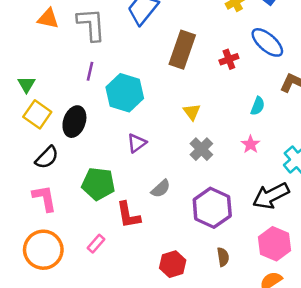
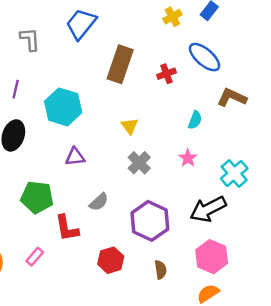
gray L-shape: (91, 24) -> (30, 39), size x0.7
purple line: (90, 71) -> (16, 89), moved
purple triangle: (137, 143) -> (75, 157), turned 30
red hexagon: (173, 264) -> (111, 260), moved

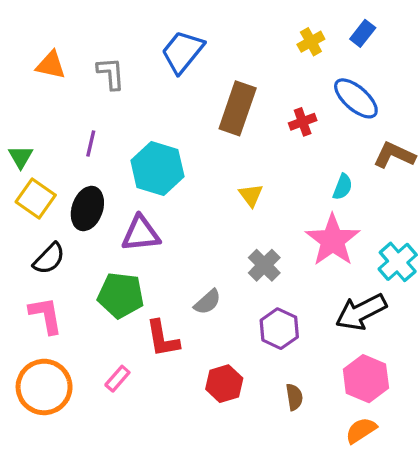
purple triangle: (75, 157) -> (141, 234), moved, size x1.4
pink star: (188, 158) -> (333, 240), size x2.0
gray cross: (139, 163) -> (264, 265), moved
purple hexagon: (150, 221) -> (279, 329), size x0.7

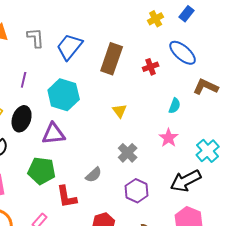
blue trapezoid: (182, 52) -> (70, 47), moved
pink star: (333, 240) -> (169, 138), size x0.6

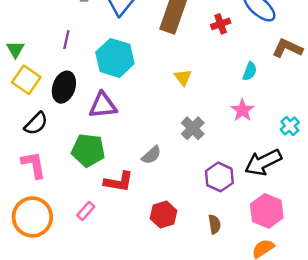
cyan cross: (208, 151) -> (290, 126), size x0.7
purple hexagon: (137, 191) -> (219, 177), moved
red L-shape: (67, 197) -> (119, 182), turned -70

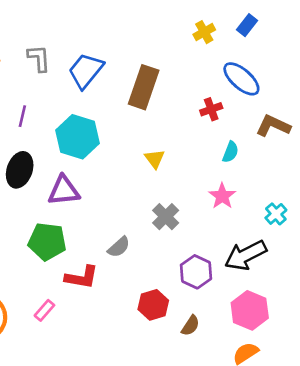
red cross: (221, 24) -> (211, 109), moved
red hexagon: (164, 215) -> (153, 305), moved
brown semicircle: (215, 224) -> (190, 326), turned 42

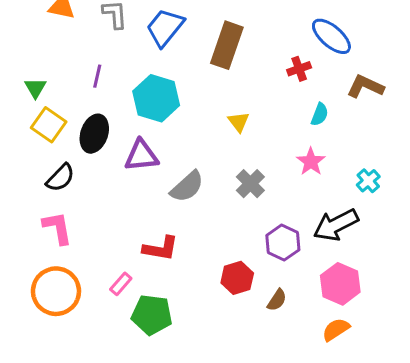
green pentagon: (47, 241) -> (152, 315), moved
gray semicircle: (119, 247) -> (187, 187), moved, size x1.4

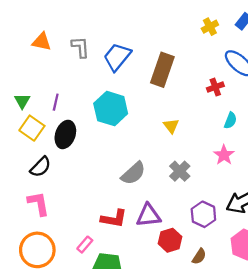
purple line: (97, 76) -> (56, 102), moved
purple triangle: (141, 156) -> (148, 215), moved

